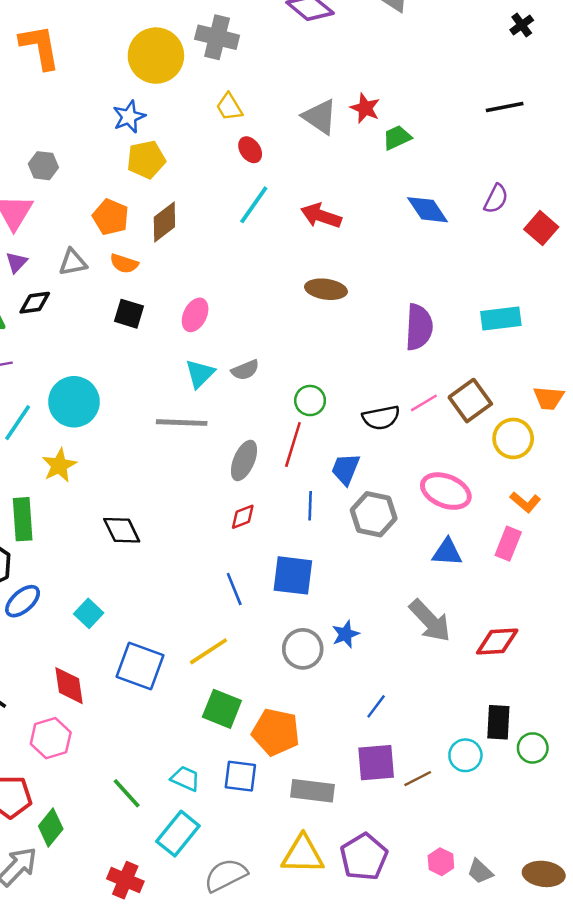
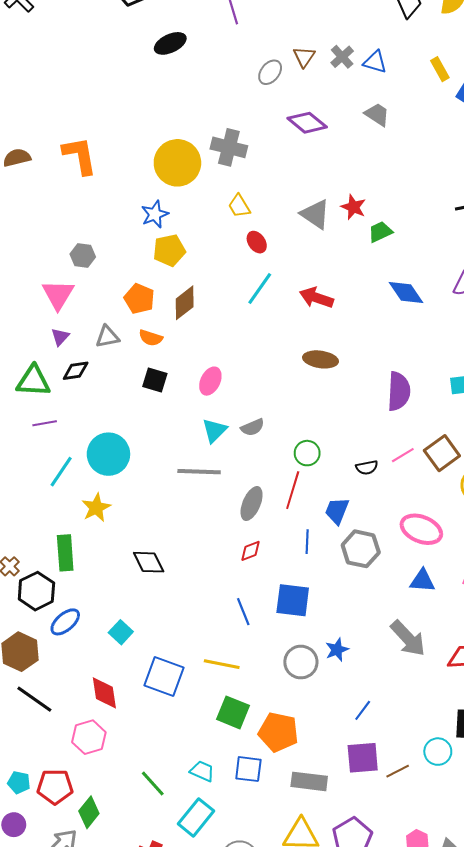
black semicircle: (381, 418) -> (367, 467), size x0.7
yellow line: (209, 651) -> (222, 664), turned 44

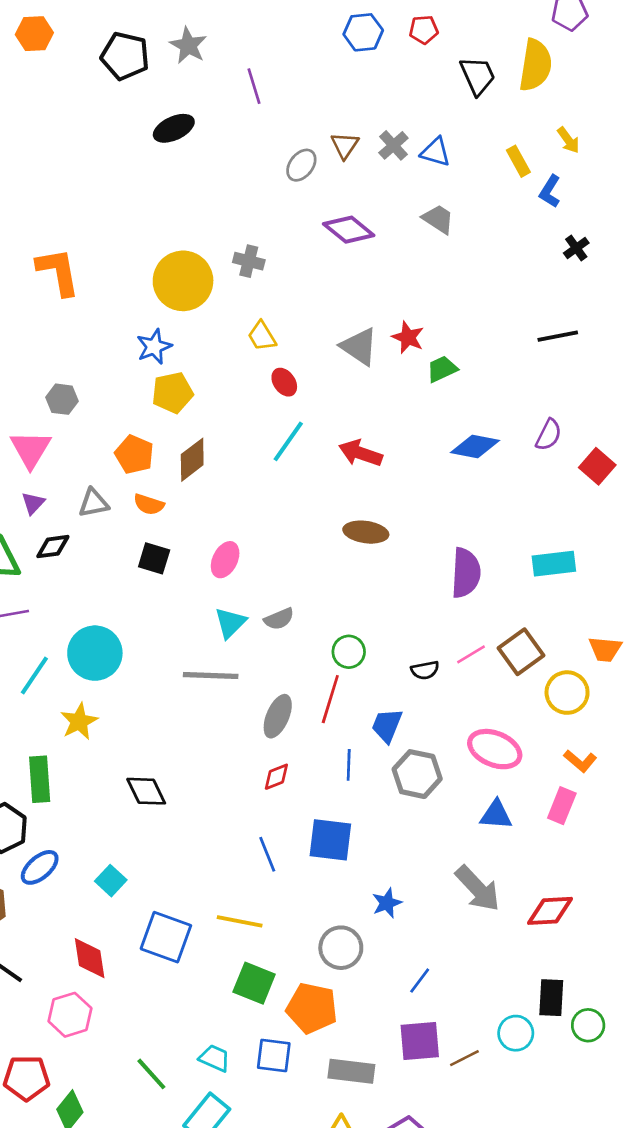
gray cross: (229, 147) -> (249, 261), size x0.7
blue diamond: (406, 293) -> (475, 447), turned -45
gray circle: (301, 662) -> (341, 948), moved

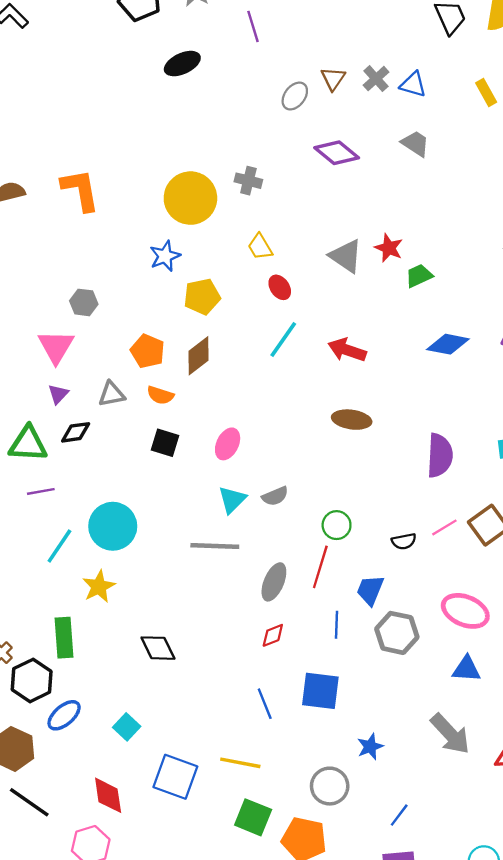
yellow pentagon: (172, 393) -> (202, 297), moved

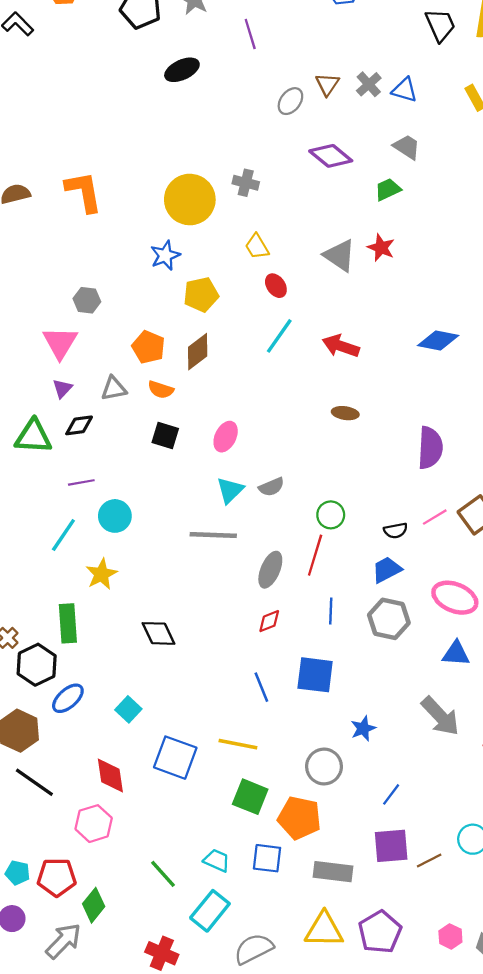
green trapezoid: (419, 276) -> (388, 189), moved
brown ellipse: (352, 420) -> (345, 413), size x0.7
purple line: (41, 491) -> (81, 482), moved
cyan circle: (113, 526) -> (115, 516), size x0.7
blue trapezoid: (370, 590) -> (387, 570), moved, turned 40

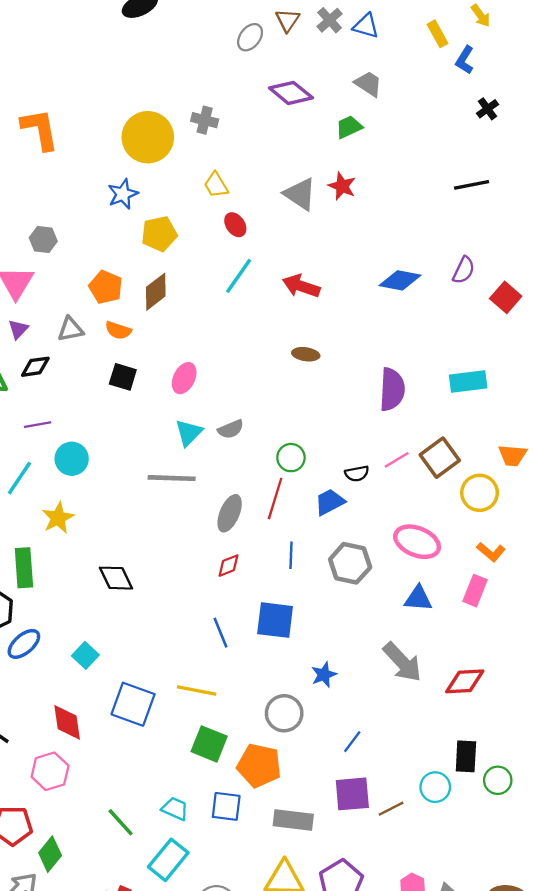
blue trapezoid: (387, 570) -> (330, 502), moved

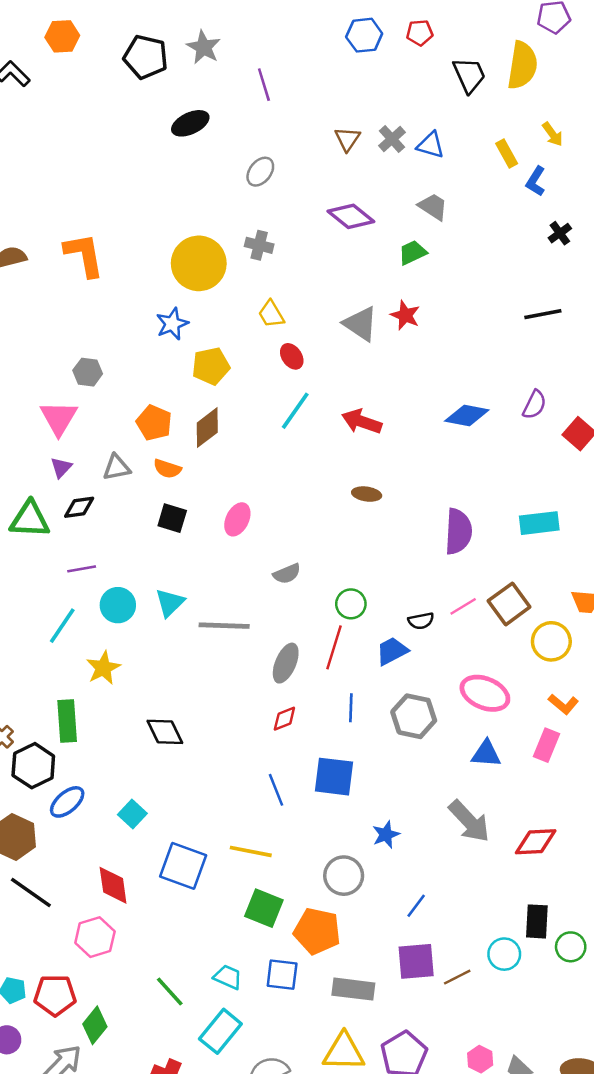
gray ellipse: (250, 37) -> (260, 172), moved
cyan triangle: (189, 433) -> (170, 603), moved

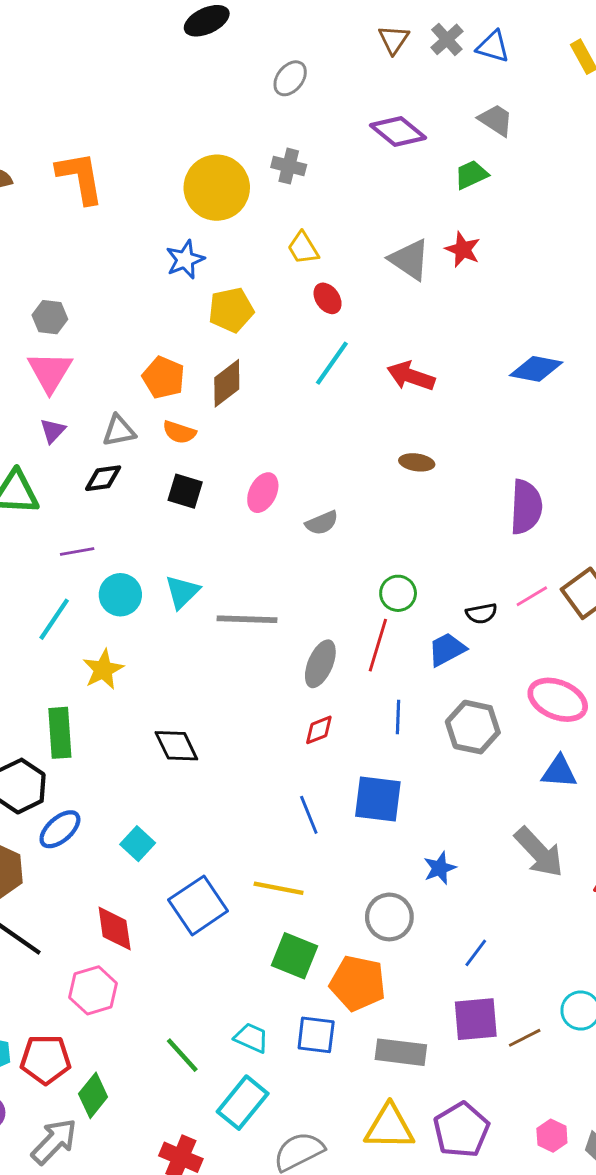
gray hexagon: (88, 372) -> (50, 317), moved
black diamond: (79, 507) -> (103, 478), moved
gray semicircle: (287, 574) -> (322, 523), moved
blue square: (183, 866) -> (198, 905), turned 36

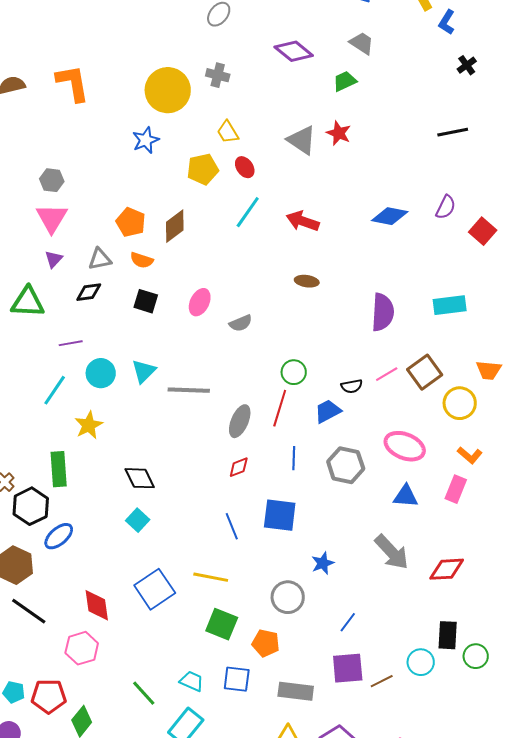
yellow pentagon: (231, 310) -> (203, 169), moved
cyan square: (138, 844) -> (138, 520), moved
orange pentagon: (358, 983) -> (266, 643), size x0.7

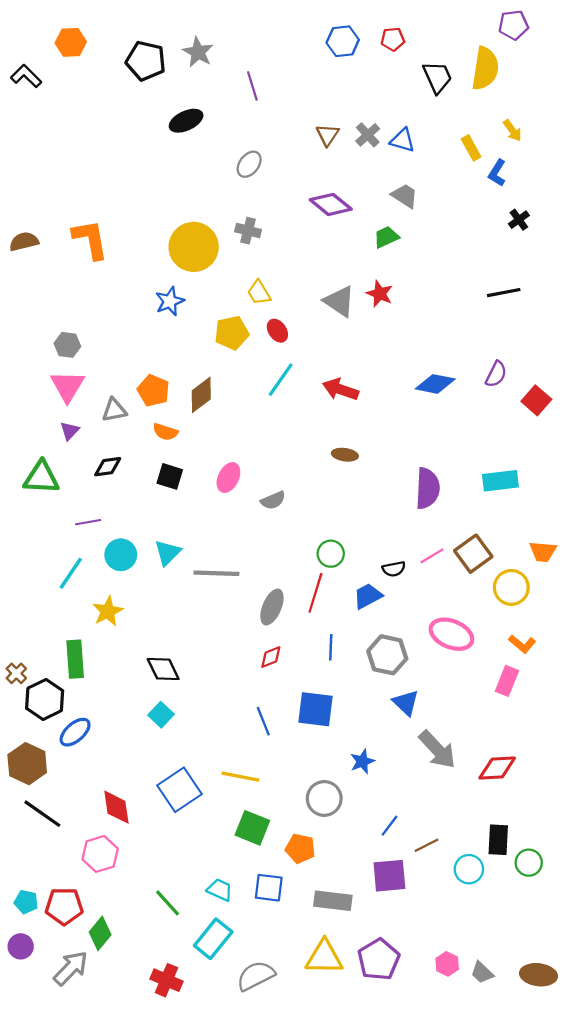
gray triangle: (100, 259) -> (114, 410), moved
blue triangle: (406, 496) -> (406, 703), moved, turned 40
brown line: (382, 681) -> (426, 845), moved

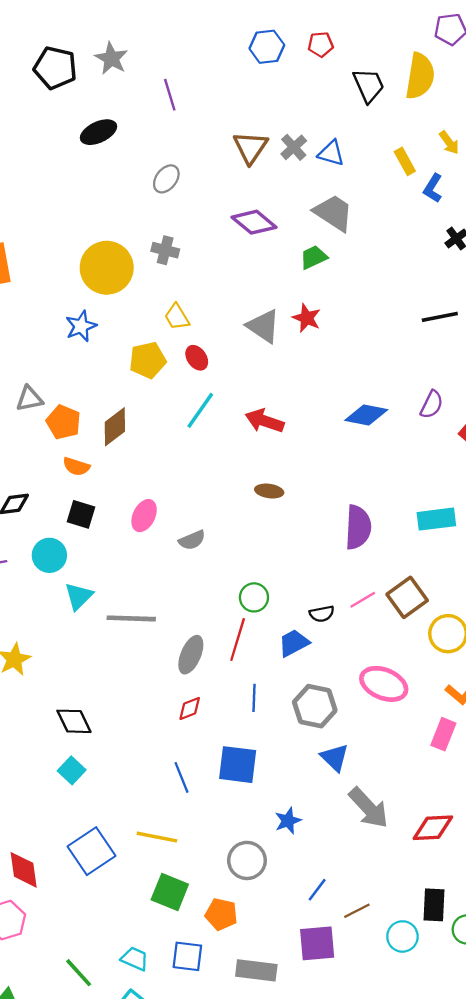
brown triangle: (327, 135) -> (250, 147), size x1.4
gray trapezoid: (405, 196) -> (333, 213), size x1.4
gray triangle: (114, 410) -> (30, 399), moved
cyan circle: (121, 555) -> (49, 555), moved

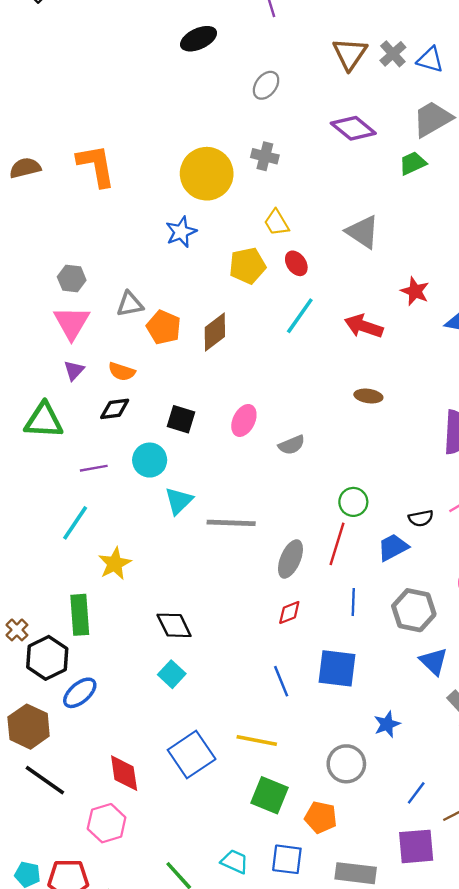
gray trapezoid: (333, 213) -> (432, 119), turned -63
red star: (307, 318) -> (415, 291), moved
orange semicircle: (76, 466) -> (122, 372), moved

